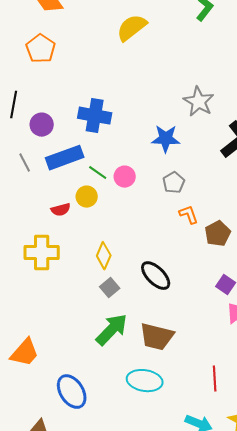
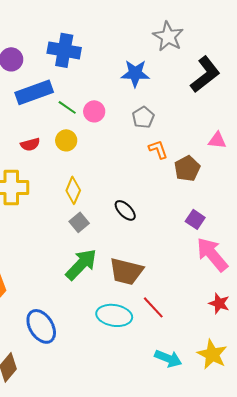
yellow circle: (87, 197) -> (66, 140), moved
black ellipse: (156, 276) -> (125, 210), size x0.7
red line: (215, 379) -> (153, 307), moved, turned -40

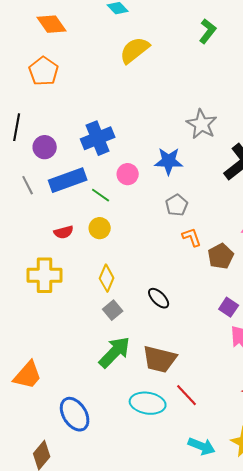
blue cross: (64, 50) -> (98, 138), turned -32
pink circle: (94, 111) -> (128, 174), moved

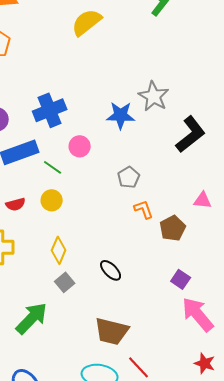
blue star: (169, 161) -> (121, 115), moved
green arrow: (115, 352) -> (32, 318), moved

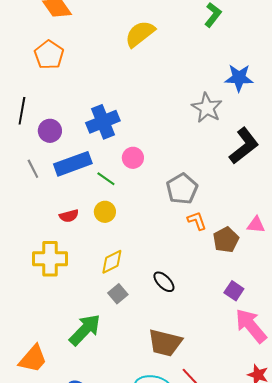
blue star: (121, 115) -> (239, 78), moved
gray pentagon: (129, 177) -> (182, 189), size x1.4
pink triangle: (203, 200) -> (256, 225), moved
yellow diamond: (59, 250) -> (112, 262), turned 40

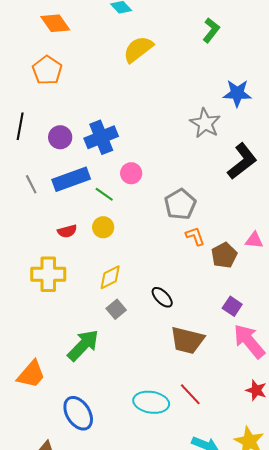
purple circle: (50, 131) -> (60, 137), moved
brown trapezoid: (165, 343) -> (187, 340), moved

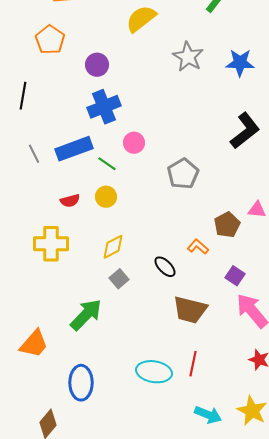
gray star: (205, 123) -> (188, 57), moved
purple circle: (60, 137) -> (97, 65), moved
orange L-shape: (195, 236) -> (198, 247), moved, turned -30
red line: (190, 394) -> (193, 364), turned 55
blue ellipse: (78, 413) -> (81, 383), turned 32

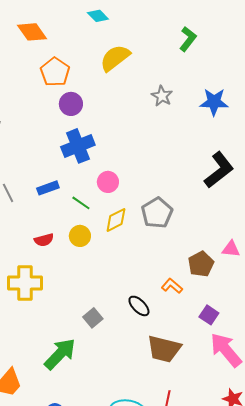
orange pentagon: (50, 40) -> (55, 72), moved
gray star: (188, 57) -> (162, 96), size x0.7
blue rectangle: (74, 149) -> (48, 188), size x0.6
yellow diamond: (113, 247) -> (116, 220), moved

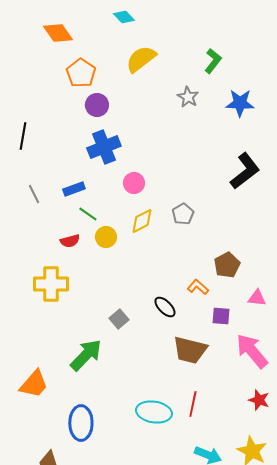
green L-shape: (188, 39) -> (213, 61), moved
green line: (81, 203) -> (88, 214), moved
gray pentagon: (157, 213) -> (183, 214), size x0.7
pink triangle: (231, 249) -> (257, 298), moved
purple square: (209, 315) -> (221, 316), moved, turned -30

